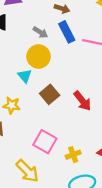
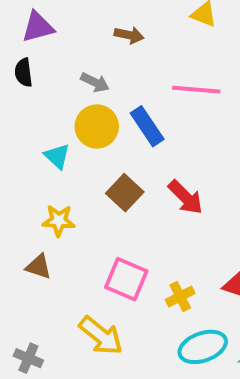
blue rectangle: (67, 32) -> (147, 126), moved
cyan triangle: (25, 76) -> (57, 156), moved

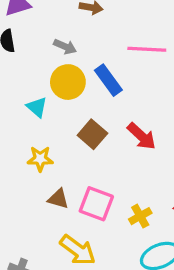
brown triangle: (39, 267) -> (58, 199), moved

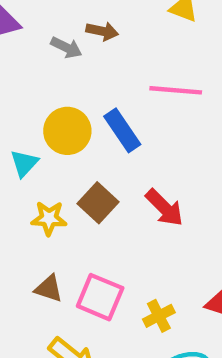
gray arrow: (65, 47) -> (66, 48), moved
cyan triangle: (37, 107) -> (24, 163), turned 30
yellow star: (40, 159) -> (49, 218), moved

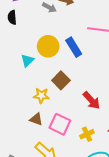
red arrow: (164, 208) -> (91, 100), moved
yellow star: (49, 218) -> (41, 96), moved

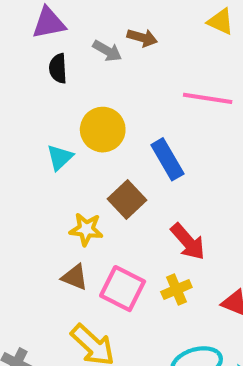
black semicircle: (12, 17) -> (58, 68), moved
blue rectangle: (74, 47) -> (167, 159), moved
yellow cross: (87, 134) -> (176, 289), moved

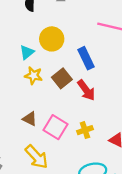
yellow star: (86, 229) -> (33, 76), moved
red arrow: (188, 242) -> (86, 90), moved

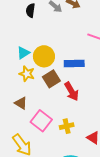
yellow circle: (52, 39) -> (44, 56), moved
blue rectangle: (86, 58) -> (74, 63), turned -72
brown triangle: (30, 119) -> (21, 103), moved

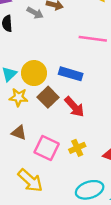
blue rectangle: (74, 63) -> (71, 74), turned 30

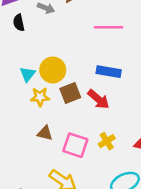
blue rectangle: (71, 74) -> (109, 72), moved
brown square: (48, 97) -> (70, 93), turned 30

